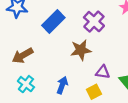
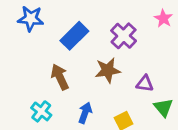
brown arrow: (23, 56) -> (60, 77), moved, turned 95
purple triangle: (103, 72) -> (145, 84), moved

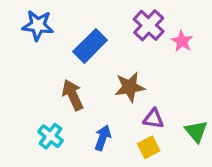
pink star: (163, 19) -> (182, 41), moved
purple cross: (124, 36) -> (149, 25), moved
purple triangle: (145, 84) -> (153, 119), moved

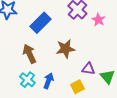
purple triangle: (153, 119) -> (88, 69), moved
cyan cross: (51, 136) -> (27, 80), moved

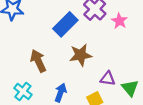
blue rectangle: (40, 23) -> (65, 24), moved
cyan cross: (27, 80) -> (23, 91), moved

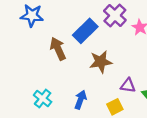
brown arrow: (38, 61) -> (58, 49), moved

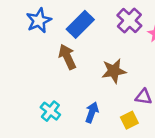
blue star: (32, 15) -> (39, 21), turned -30
blue rectangle: (85, 31) -> (80, 24), moved

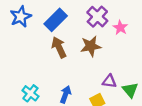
brown arrow: (67, 57) -> (59, 47), moved
brown star: (114, 71) -> (91, 46), moved

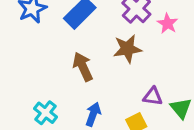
brown arrow: (59, 47) -> (83, 67), moved

